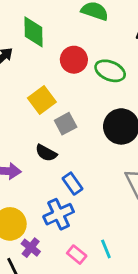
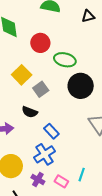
green ellipse: (110, 71) -> (65, 60), moved
purple cross: (31, 248) -> (38, 180), moved
cyan line: (106, 249) -> (82, 175), turned 48

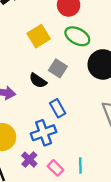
green ellipse: (65, 60) -> (77, 36), moved
gray square: (41, 89) -> (58, 68), moved, turned -35
cyan line: (82, 175) -> (80, 166), turned -32

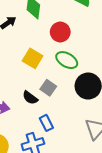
yellow square: (39, 36) -> (33, 58), turned -30

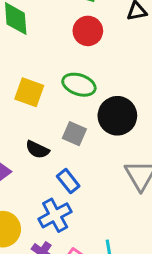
red circle: (60, 32) -> (88, 31), moved
gray square: (48, 88) -> (74, 134), moved

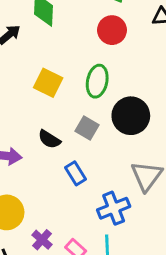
green ellipse: (79, 85) -> (97, 81), turned 76
blue cross: (55, 215) -> (114, 208), moved

